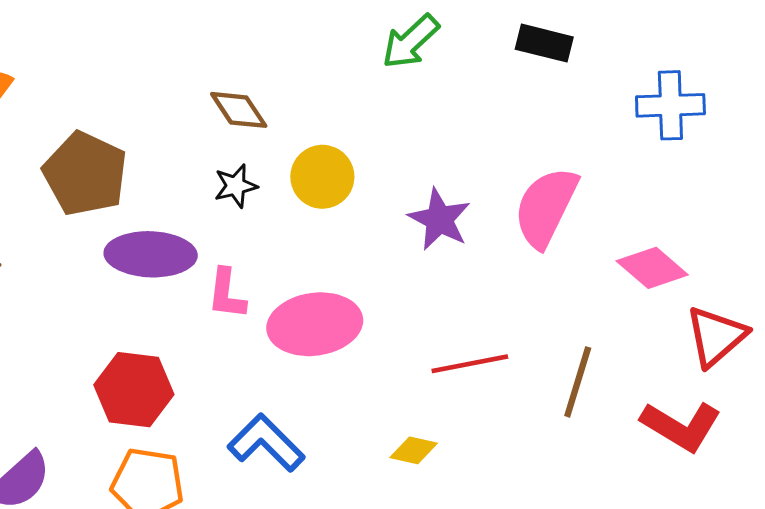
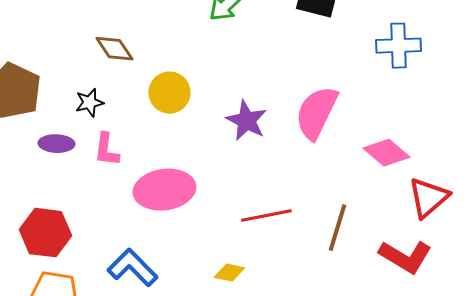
black star: (236, 186) -> (89, 103), moved
purple ellipse: (151, 254) -> (56, 144), size x0.6
pink L-shape: (227, 294) -> (106, 150), moved

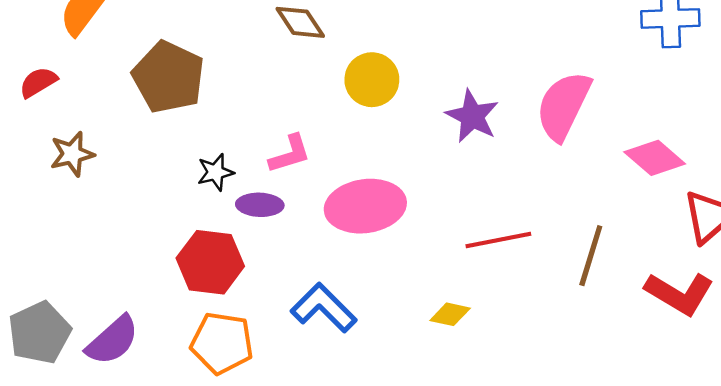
black star: (89, 103) -> (215, 172), moved
purple ellipse: (56, 144) -> (260, 205), moved
pink L-shape: (106, 150) -> (290, 154), turned -114

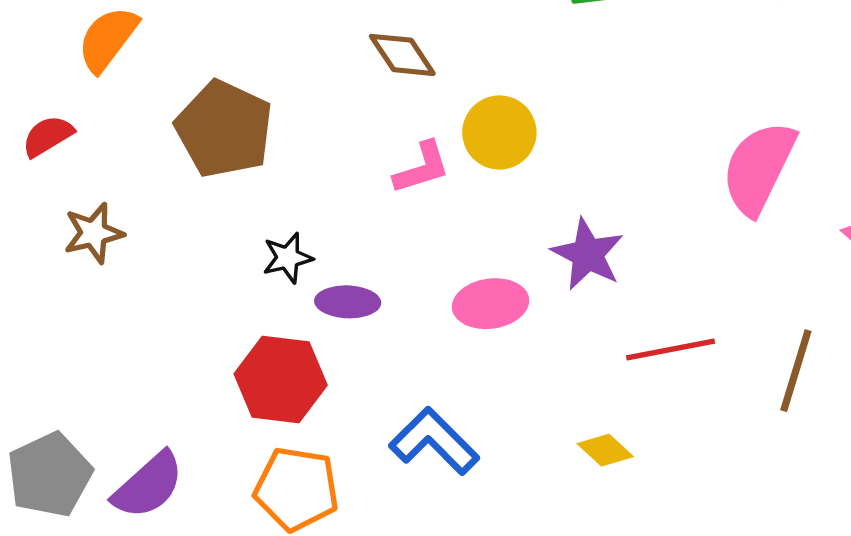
purple star: (472, 116) -> (588, 254), moved
pink L-shape: (290, 154) -> (422, 168), moved
pink ellipse: (365, 206) -> (491, 304), size x0.7
yellow diamond: (450, 314) -> (605, 450), turned 30

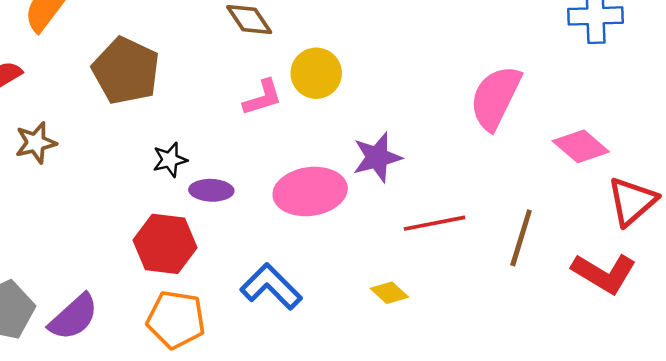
purple star: (588, 254) -> (377, 157), turned 30
pink ellipse: (491, 304) -> (310, 191), size x1.4

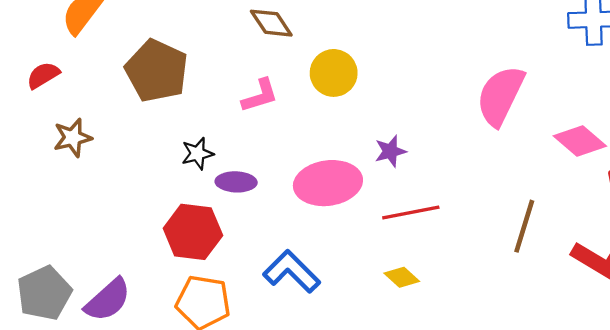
pink L-shape: (263, 98) -> (260, 96), moved
purple star: (377, 157) -> (390, 151), size x0.7
red line: (434, 223) -> (411, 213), moved

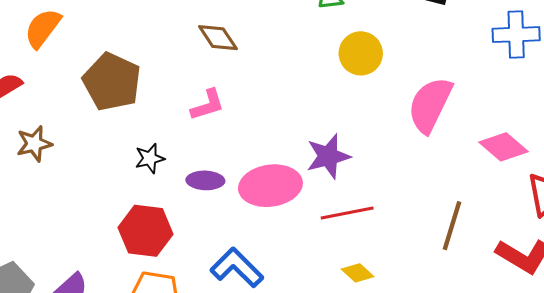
yellow circle: (334, 73) -> (361, 53), moved
purple star: (390, 151) -> (328, 156), size x1.5
purple ellipse: (236, 182) -> (205, 180), moved
yellow diamond: (402, 277) -> (358, 273), moved

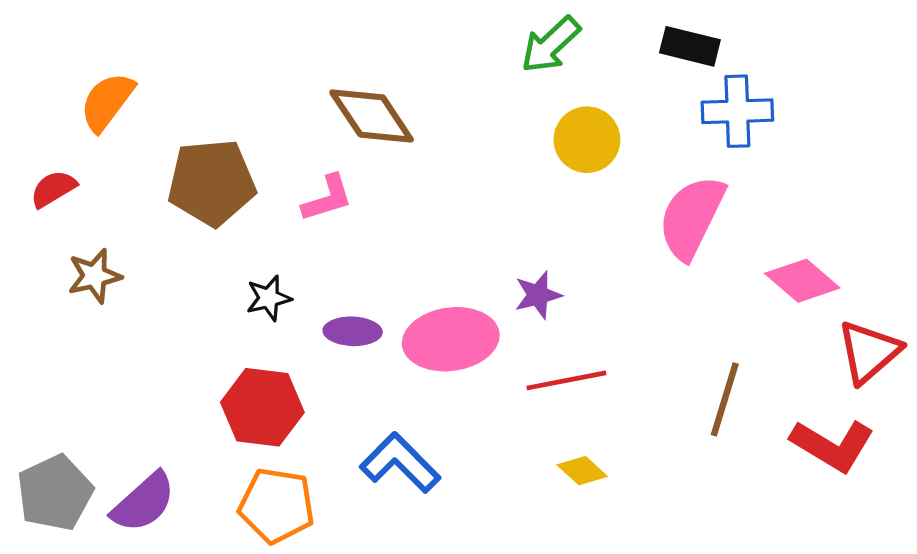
blue cross: (516, 35) -> (737, 111), moved
brown diamond: (218, 38) -> (372, 116), size x1.4
brown pentagon: (112, 82) -> (212, 182), turned -30
pink L-shape: (207, 105) -> (327, 198), moved
purple star: (328, 156) -> (538, 295), size x0.7

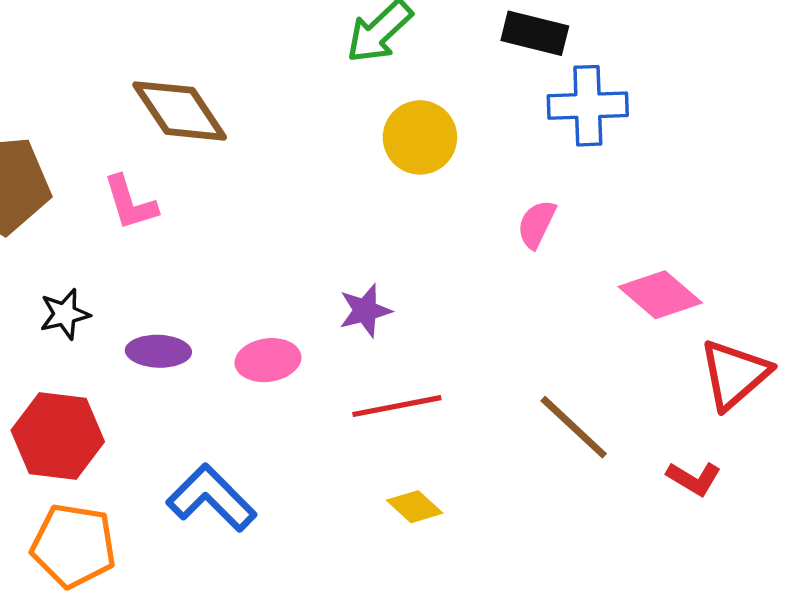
pink L-shape: (327, 198) -> (130, 203), turned 90
pink semicircle: (691, 217) -> (537, 224), size x0.5
pink ellipse: (451, 339) -> (268, 360), size x0.6
brown line: (725, 399) -> (574, 427), turned -64
red L-shape: (832, 445) -> (694, 478), size x0.6

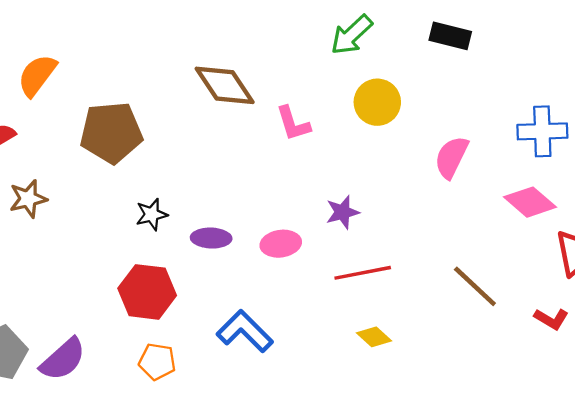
blue cross: (588, 106) -> (542, 131), moved
pink L-shape: (130, 203) -> (293, 124), moved
pink semicircle: (537, 224) -> (451, 157), size x1.4
orange pentagon: (74, 546) -> (157, 362), size x0.7

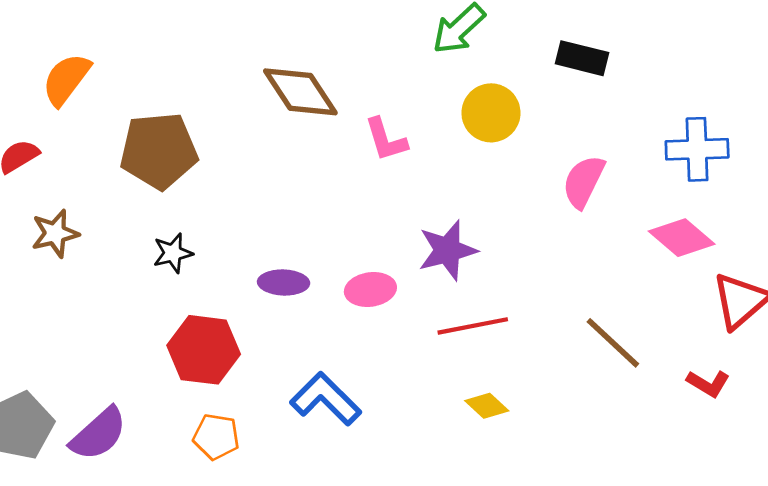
black rectangle: (450, 36) -> (582, 58), moved
purple star: (342, 212) -> (448, 250), size x1.4
black star: (152, 214) -> (173, 253), moved

